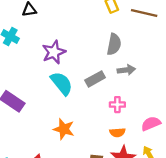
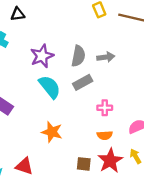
gray semicircle: (114, 44) -> (78, 56), moved
gray arrow: (126, 70) -> (106, 57), moved

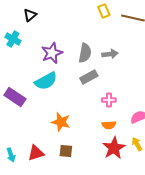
black triangle: (18, 14) -> (30, 15), turned -32
cyan semicircle: (50, 87) -> (46, 81), moved, turned 100
brown square: (84, 164) -> (66, 151), moved
red triangle: (24, 166) -> (36, 153), turned -36

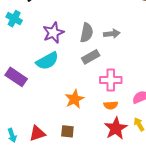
pink cross: (109, 100) -> (111, 80), size x1.5
orange star: (61, 122) -> (75, 99), moved, turned 30

